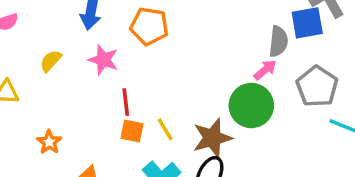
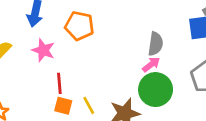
gray semicircle: (278, 41) -> (156, 44), moved
pink arrow: (265, 70) -> (151, 64), moved

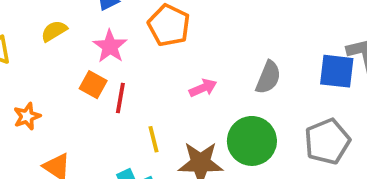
pink arrow: (151, 64) -> (203, 88), moved
orange square: (63, 106) -> (93, 85), moved

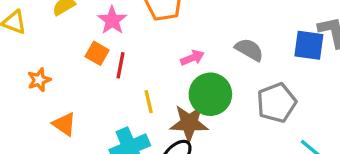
gray semicircle: (268, 77) -> (249, 50), turned -84
green circle: (252, 141) -> (210, 94), moved
gray pentagon: (327, 141) -> (276, 103), moved

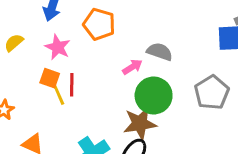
gray semicircle: (249, 50) -> (160, 52), moved
yellow line: (149, 102) -> (59, 95), moved

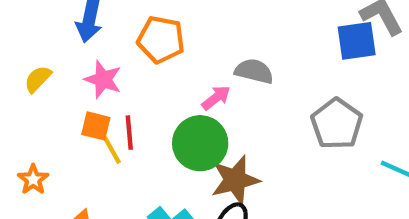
green circle: (154, 96) -> (200, 143), moved

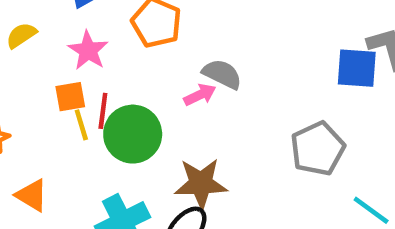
gray semicircle: (254, 71) -> (222, 74), moved
orange square: (96, 126) -> (70, 97), turned -36
green circle: (200, 143) -> (133, 134), moved

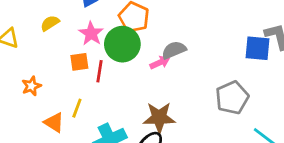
gray semicircle: (222, 74) -> (174, 50), turned -50
yellow line: (81, 125) -> (77, 108), moved, turned 36
green circle: (133, 134) -> (122, 44), moved

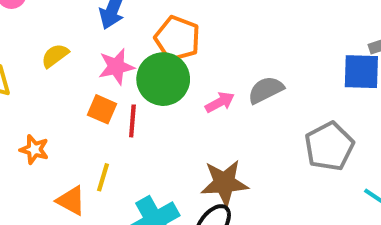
pink star: (91, 34) -> (116, 67), turned 30
gray semicircle: (174, 50) -> (266, 90), moved
orange square: (79, 62) -> (102, 109), turned 36
orange star: (31, 86) -> (34, 149), turned -30

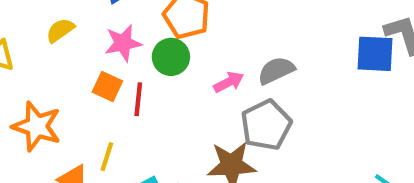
green circle: (163, 79) -> (171, 57), size x0.7
gray pentagon: (329, 146) -> (266, 125), moved
orange star: (34, 149) -> (37, 126), size x1.6

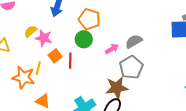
pink star: (123, 43) -> (44, 38), moved, turned 30
orange square: (107, 87) -> (55, 56), turned 32
yellow line: (107, 157) -> (38, 68), moved

